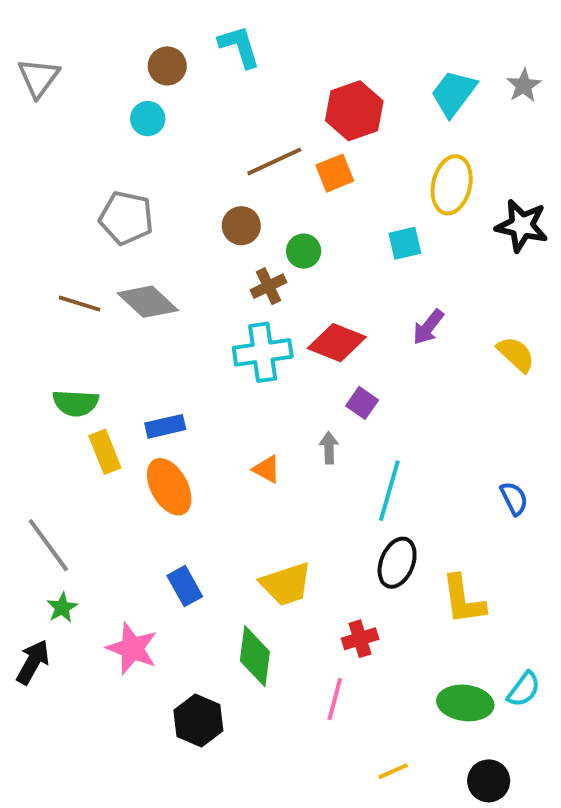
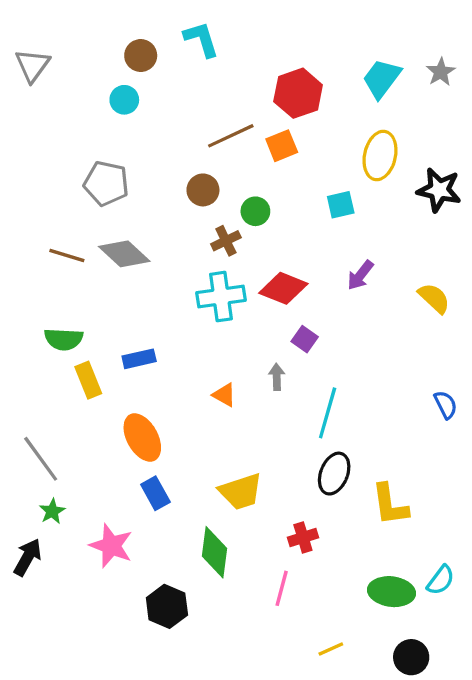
orange ellipse: (169, 487) -> (142, 437), moved
blue semicircle: (514, 498) -> (446, 405), moved

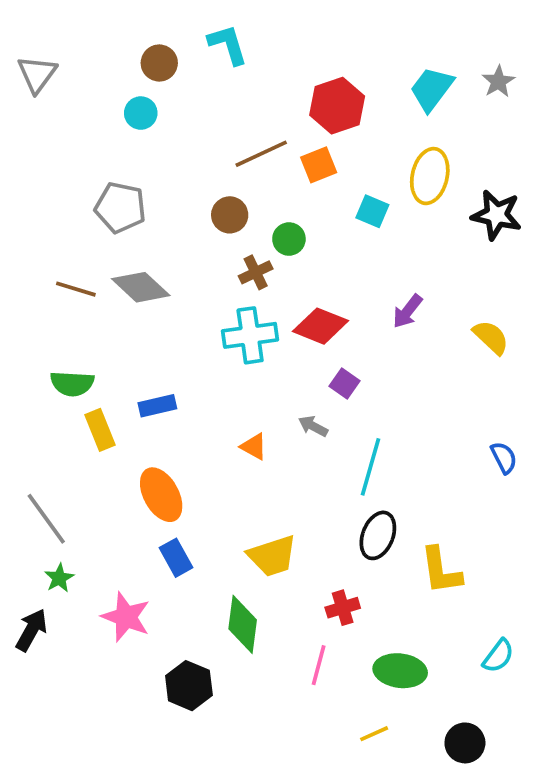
cyan square: (341, 205) -> (372, 211), moved, turned 36
gray arrow: (277, 377) -> (313, 426), turned -60
green ellipse: (391, 592) -> (400, 671), moved

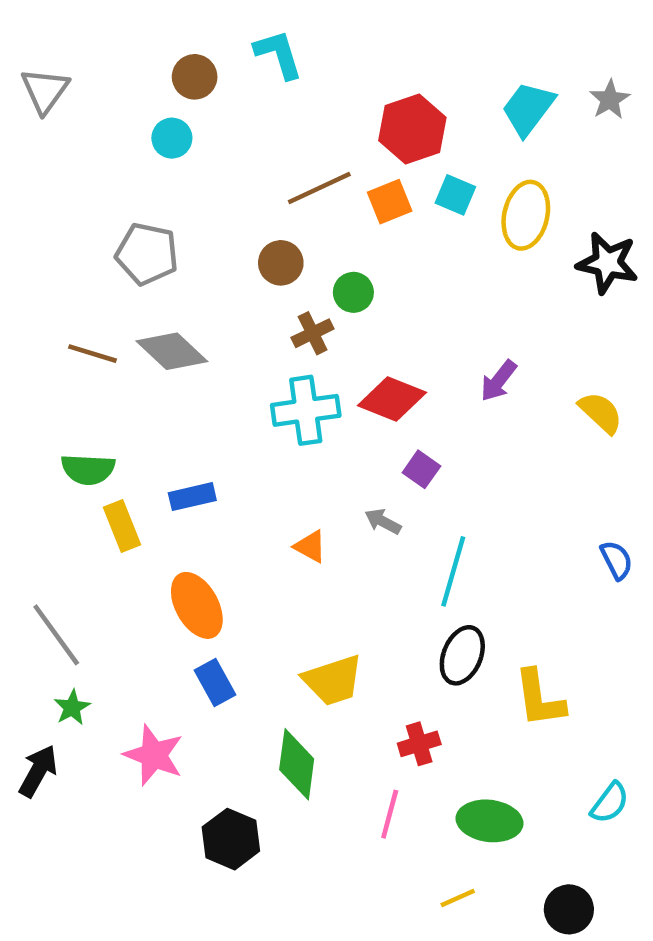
cyan square: (372, 211) -> (455, 195), moved

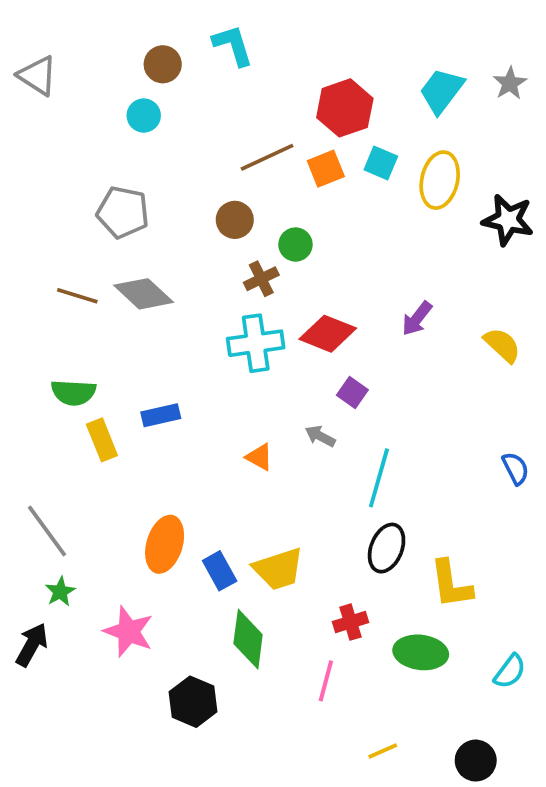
gray triangle: (45, 90) -> (37, 76), turned -33
orange ellipse: (197, 605) -> (165, 544), moved, turned 46
blue rectangle: (215, 683) -> (220, 571), moved
green ellipse: (489, 821) -> (421, 652), moved

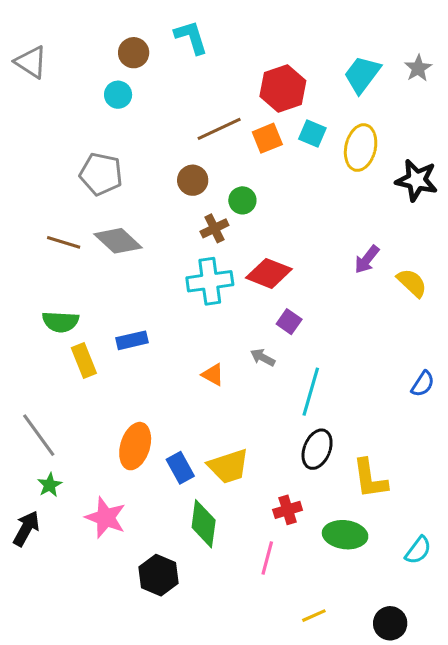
purple arrow: (417, 319) -> (367, 259), moved
blue semicircle: (516, 468) -> (423, 384), turned 60

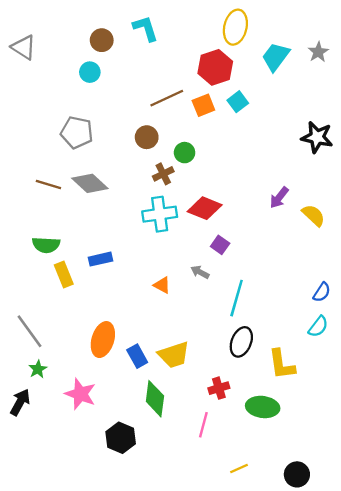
cyan square: (312, 134) -> (238, 102), turned 30
yellow ellipse: (361, 148) -> (235, 27), moved
cyan semicircle: (418, 550) -> (318, 327), moved

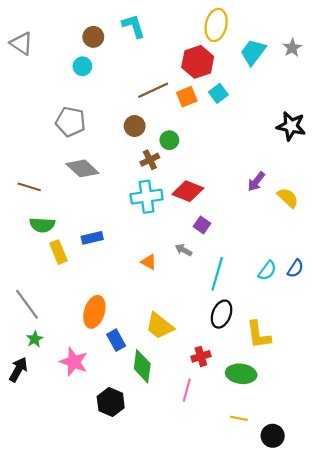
brown line: (48, 185) -> (29, 187), moved
cyan semicircle: (318, 327) -> (267, 271), moved
yellow trapezoid: (174, 355) -> (160, 326), turned 56
blue rectangle: (137, 356) -> (116, 340), moved
yellow line: (239, 469) -> (239, 418), moved, turned 35

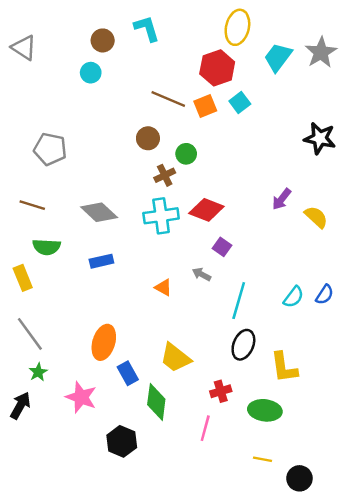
gray star: (292, 48) -> (321, 52), size x1.5
brown line: (153, 90) -> (168, 99), turned 48
gray pentagon: (70, 122) -> (50, 149), moved
gray diamond: (82, 168) -> (99, 212), moved
yellow rectangle: (59, 252) -> (23, 278), moved

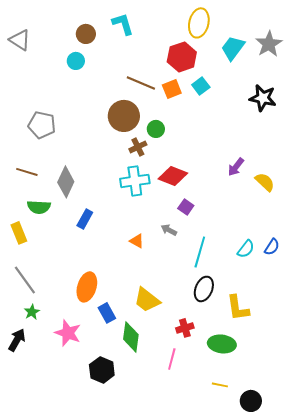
brown circle: (148, 138) -> (124, 116), size x1.6
black star: (320, 138) -> (263, 98), moved
gray diamond: (99, 212) -> (66, 182), moved, turned 72
blue rectangle: (101, 261) -> (85, 219), turned -48

